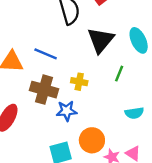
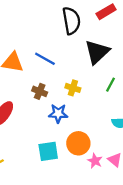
brown cross: (44, 90) -> (40, 91), size x0.6

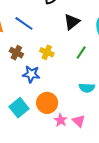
black triangle: (97, 52) -> (72, 22), size x0.7
cyan square: (48, 151) -> (19, 108), turned -36

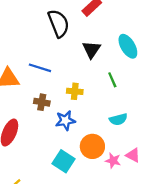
green line: (81, 53) -> (112, 80), turned -40
cyan semicircle: (87, 88) -> (118, 119), moved

